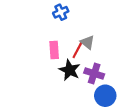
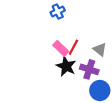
gray triangle: (87, 42) -> (100, 49), moved
pink rectangle: (54, 50) -> (61, 48), moved, turned -42

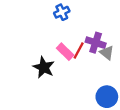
black star: (66, 66) -> (44, 67), moved
purple cross: (89, 69) -> (96, 43), moved

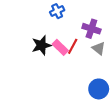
purple cross: (96, 43) -> (91, 29), moved
black star: (44, 67) -> (42, 45), moved, turned 30

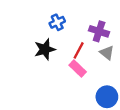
blue cross: (57, 11) -> (57, 22), moved
pink rectangle: (60, 47) -> (78, 69), moved

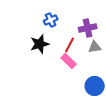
purple cross: (99, 31) -> (88, 28), turned -30
gray triangle: (107, 53) -> (95, 47), turned -48

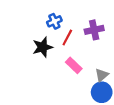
red line: (70, 45) -> (67, 37), moved
gray triangle: (95, 47) -> (102, 75), moved, turned -32

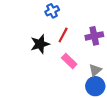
blue cross: (54, 21) -> (52, 11), moved
purple cross: (94, 30) -> (94, 36), moved

